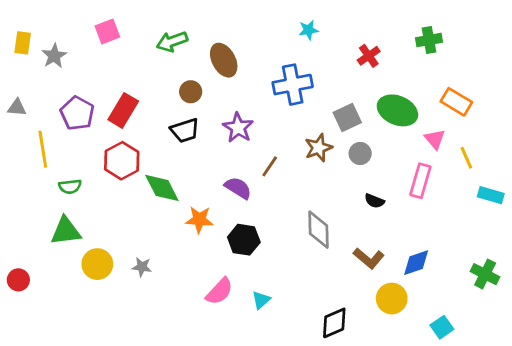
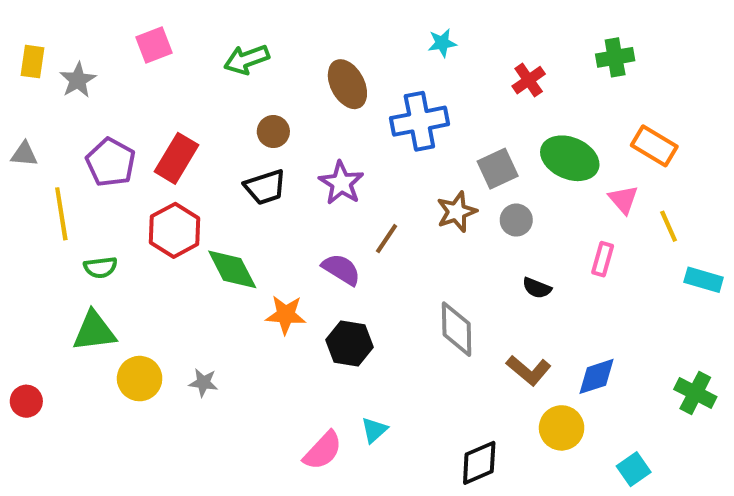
brown ellipse: (224, 60) -> (347, 84), moved
pink rectangle: (420, 181) -> (603, 259), size x0.7
pink semicircle: (219, 291) -> (323, 451), moved

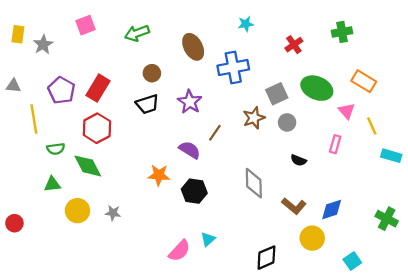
green diamond: (232, 269) -> (88, 166), moved
green triangle: (94, 331) -> (52, 184), size x0.7

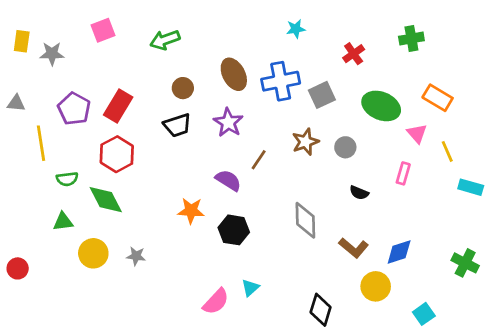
gray star: (43, 45) -> (52, 54), turned 30
brown ellipse: (193, 47) -> (234, 74), moved
gray square: (277, 94) -> (322, 95), moved
black diamond: (266, 258) -> (321, 310), turned -50

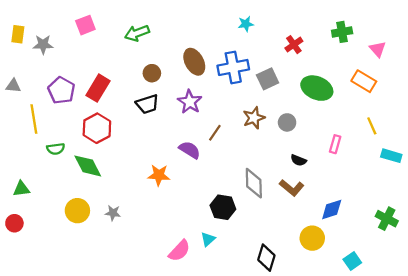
pink triangle: (417, 134) -> (378, 49), moved
green triangle: (63, 222) -> (21, 189), moved
black hexagon: (234, 230) -> (223, 207), moved
brown L-shape: (354, 248) -> (292, 188), moved

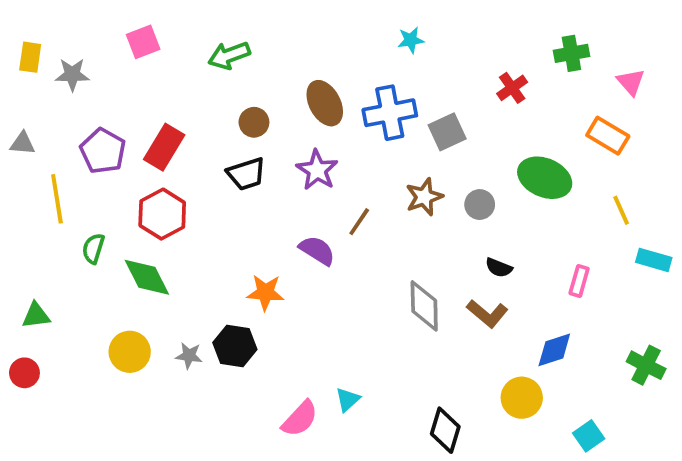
red cross: (294, 45) -> (512, 88), moved
green ellipse: (317, 88) -> (545, 178), moved
pink rectangle: (335, 144) -> (579, 281), moved
green semicircle: (56, 149) -> (93, 248), turned 114
black hexagon: (223, 207) -> (235, 346), moved

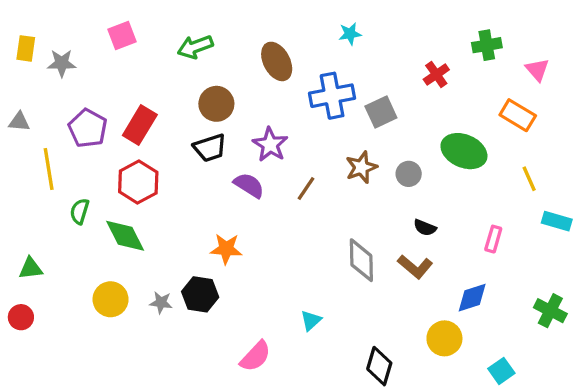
brown ellipse: (325, 103) -> (277, 61), moved
brown circle: (254, 122) -> (216, 104), size x1.4
purple semicircle: (317, 250) -> (249, 185), moved
cyan triangle: (348, 400) -> (311, 320), moved

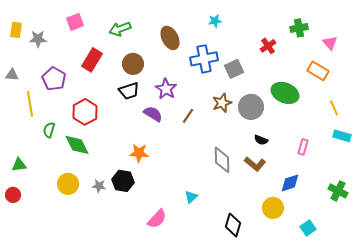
red rectangle: (140, 125) -> (92, 60), moved
gray circle: (409, 174) -> (251, 107), size x1.6
yellow line: (529, 179) -> (334, 108), moved

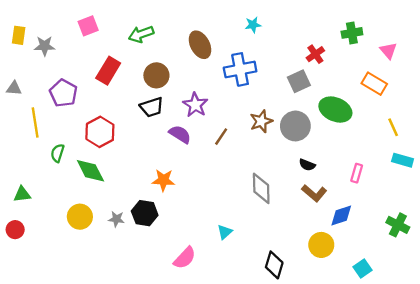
gray square: (234, 69) -> (299, 81), moved
brown L-shape: (255, 164) -> (314, 193), moved

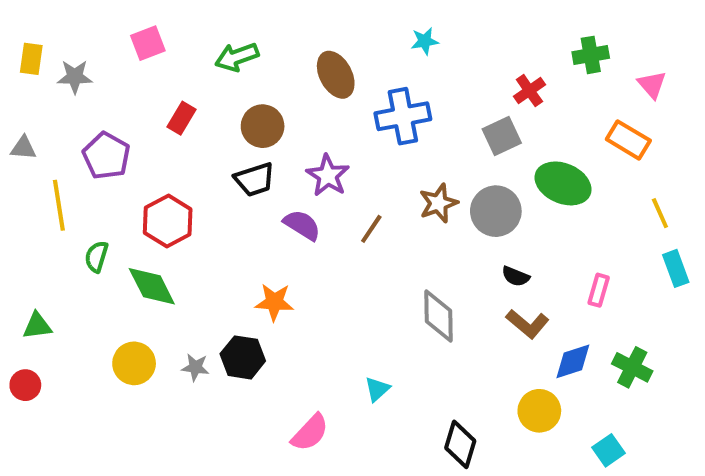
red rectangle: (108, 71) -> (181, 118), size x0.7
cyan rectangle: (403, 160) -> (676, 268), turned 54
green cross: (398, 225) -> (632, 367), moved

